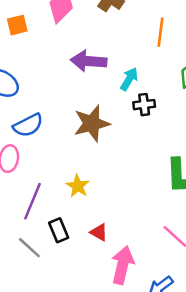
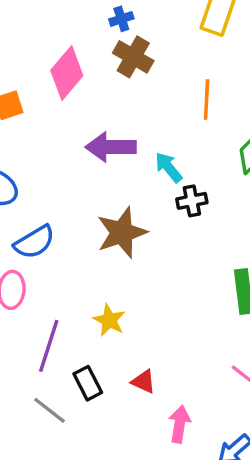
cyan arrow: (129, 79) -> (169, 167), turned -65
pink arrow: (123, 265) -> (180, 424), size x0.7

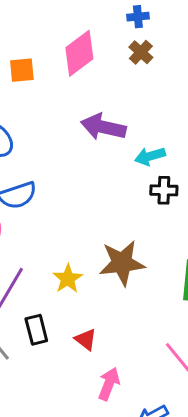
brown cross: (133, 57) -> (141, 52), size x0.7
cyan arrow: (169, 167) -> (150, 156), turned -80
brown star: (122, 233) -> (122, 263), moved

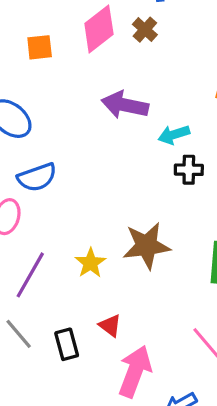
brown cross: (141, 52) -> (145, 30), moved
black rectangle: (36, 330) -> (67, 344), moved
pink arrow: (109, 384) -> (135, 371), size x1.5

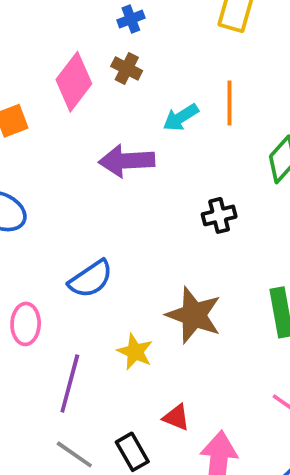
cyan arrow: (174, 135) -> (181, 117), moved
blue semicircle: (37, 177) -> (91, 279), moved
brown star: (146, 246) -> (194, 315), turned -30

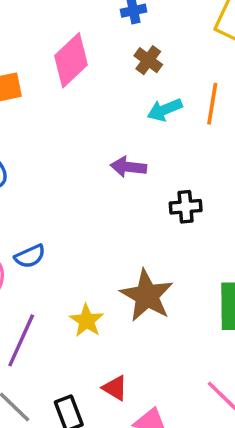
brown cross: (127, 69) -> (148, 60), moved
purple arrow: (127, 161) -> (128, 167), moved, size x0.7
blue semicircle: (91, 279) -> (30, 256), moved, size x0.7

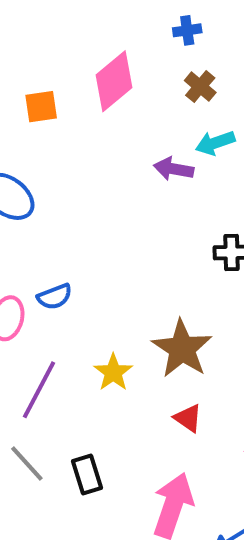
purple arrow: (128, 167) -> (174, 169), moved
red triangle: (115, 388) -> (188, 418), moved

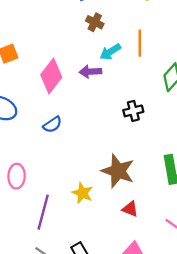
pink diamond: (114, 81) -> (51, 76), moved
blue semicircle: (55, 297) -> (52, 125), moved

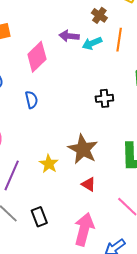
brown cross: (95, 22) -> (99, 15), moved
purple arrow: (90, 72) -> (69, 36), moved
blue semicircle: (52, 125) -> (31, 100), turned -78

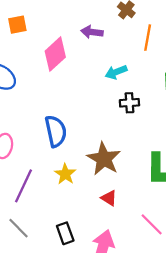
cyan arrow: (92, 43) -> (116, 72), moved
blue semicircle: (31, 100) -> (56, 131), moved, size x1.6
black rectangle: (39, 217) -> (65, 233), moved

